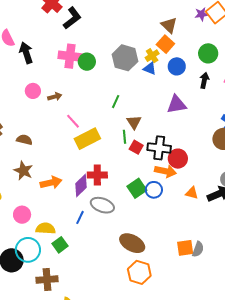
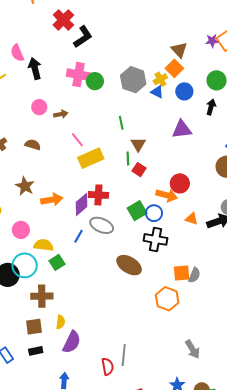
green line: (116, 102) -> (121, 123), turned -40
brown semicircle: (24, 140) -> (33, 145), moved
black cross: (159, 148) -> (156, 239), moved
orange hexagon: (139, 272) -> (167, 299), moved

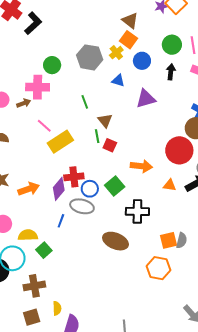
pink cross: (78, 75) -> (38, 87), moved
blue triangle: (157, 92) -> (118, 80), moved
red circle: (180, 183) -> (179, 150), moved, size x1.4
blue circle: (154, 213) -> (90, 189), moved

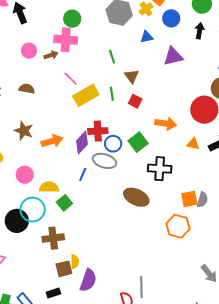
green circle: (52, 65) -> (72, 19), moved
blue triangle: (118, 80) -> (147, 37), turned -32
green line: (97, 136) -> (112, 94), moved
brown square: (32, 317) -> (64, 269), moved

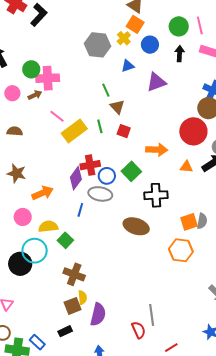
green circle: (72, 19) -> (31, 69), moved
green line: (112, 57) -> (106, 90), moved
orange arrow: (52, 141) -> (43, 193), moved
brown cross: (53, 238) -> (74, 274), moved, turned 35

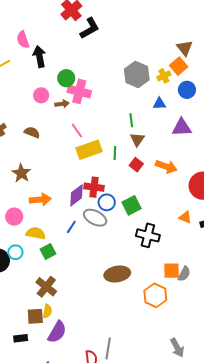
orange arrow: (157, 150) -> (166, 167), moved
brown ellipse: (136, 226) -> (117, 274), moved, turned -45
cyan circle: (35, 251) -> (15, 252), size x0.6

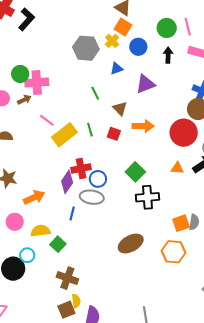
brown triangle: (137, 139) -> (120, 108), moved
green square: (132, 205) -> (135, 172), moved

